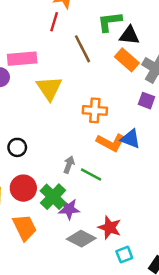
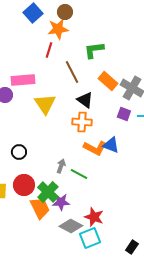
black triangle: (129, 35) -> (85, 100), moved, turned 30
orange trapezoid: (25, 227) -> (40, 208), moved
cyan square: (124, 255) -> (90, 238), moved, size x1.5

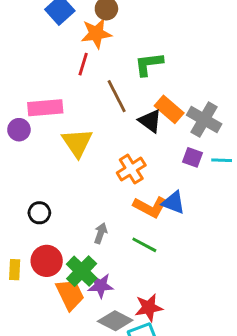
black triangle: (85, 100) -> (150, 121), moved
orange cross: (82, 122) -> (131, 169), turned -36
green line: (79, 174) -> (144, 245), moved
red star: (94, 217) -> (149, 308), turned -30

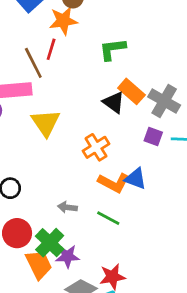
brown line: (117, 96) -> (33, 63), moved
gray arrow: (101, 233) -> (67, 207), turned -102

